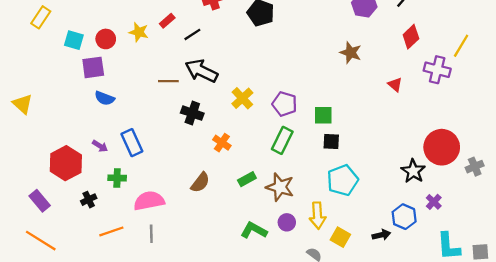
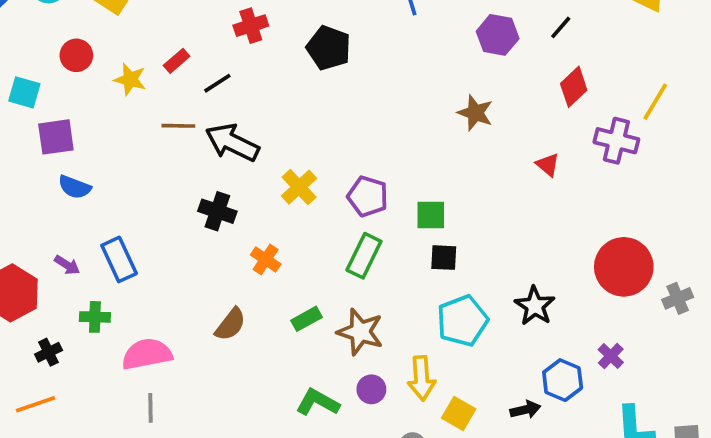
red circle: (106, 39) -> (76, 55), moved
brown line: (168, 81) -> (178, 126), moved
black star: (413, 171) -> (535, 306), moved
orange line: (111, 231) -> (36, 404), moved

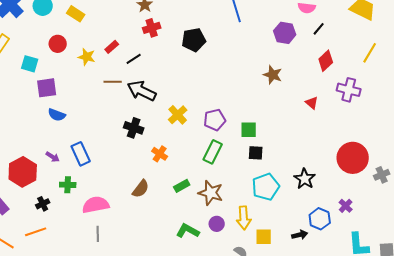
black pentagon: (329, 48) -> (194, 40), turned -30
yellow line: (655, 102) -> (370, 53), moved
purple pentagon: (368, 196) -> (215, 120), turned -30
yellow square: (459, 413) -> (264, 237), turned -30

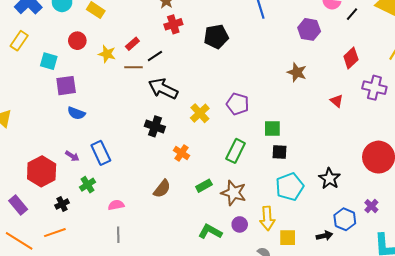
black line: (319, 29) -> (352, 14), moved
brown line: (113, 82) -> (133, 67), moved
purple pentagon: (215, 120) -> (238, 104), moved, turned 30
green cross: (68, 185) -> (88, 185), turned -35
pink semicircle: (96, 205) -> (116, 205), size x0.6

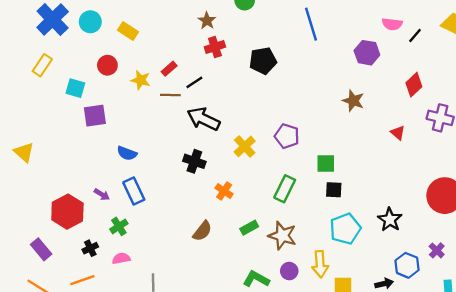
blue semicircle: (76, 113) -> (127, 153), moved
pink semicircle: (116, 205) -> (121, 258), moved

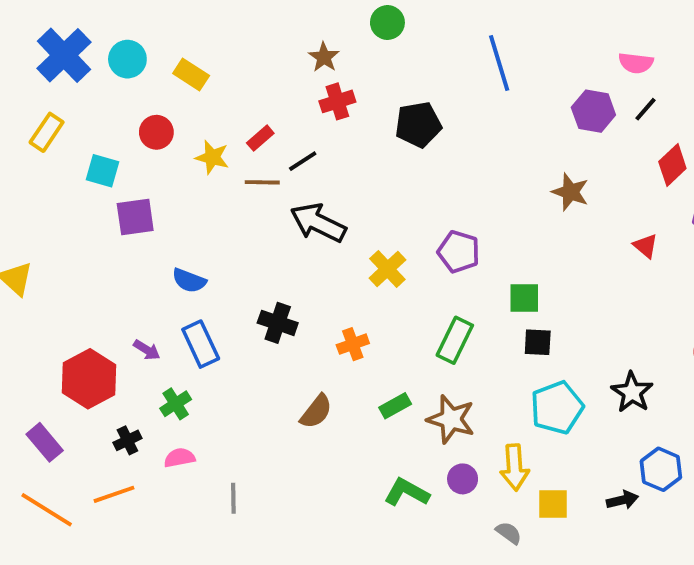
black line: (415, 36) -> (645, 109), moved
black cross: (194, 161) -> (278, 323), moved
orange cross: (224, 191) -> (353, 344), turned 36

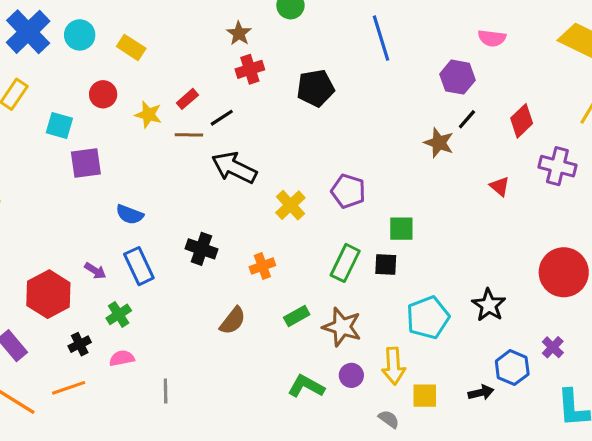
black line: (645, 109) -> (467, 119), moved
black square: (538, 342) -> (386, 264), moved

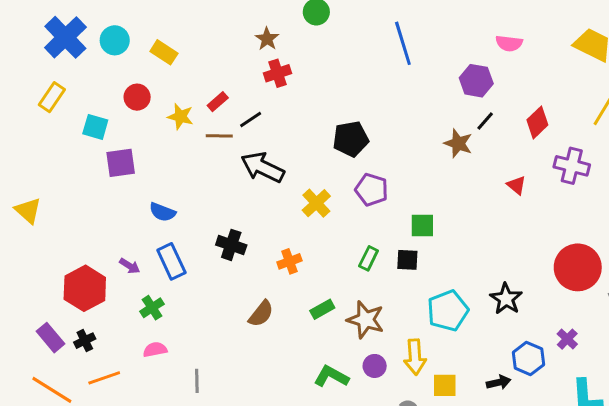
black pentagon: (315, 88) -> (351, 139), moved
green rectangle: (345, 263) -> (369, 258), size x0.7
black cross: (80, 344) -> (85, 341), moved

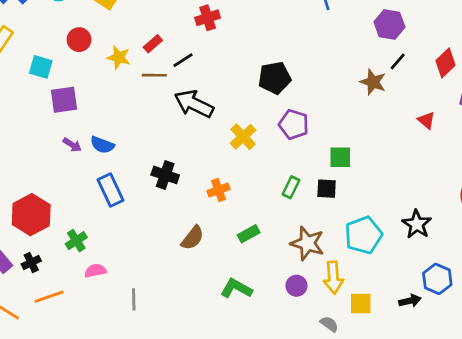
purple arrow: (130, 266) -> (72, 145), moved
green cross: (152, 308) -> (76, 241), moved
brown star: (366, 320) -> (307, 243), moved
green L-shape: (331, 376) -> (236, 288), moved

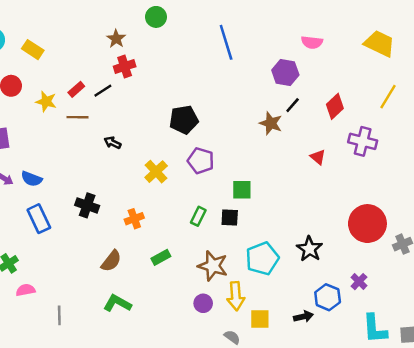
black line: (183, 60) -> (103, 91), moved
black arrow: (194, 104) -> (113, 143), size x0.5
green L-shape: (236, 288) -> (117, 303), moved

